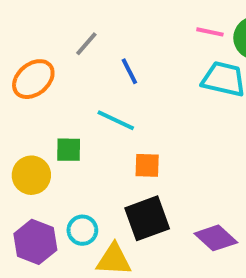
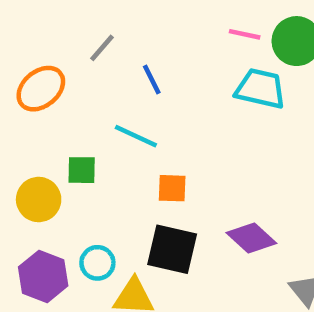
black square: (147, 218) -> (172, 249), turned 33
purple diamond: (216, 238) -> (251, 238), moved

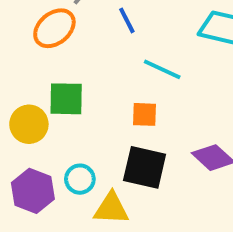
orange ellipse: (41, 89) -> (54, 28), moved
cyan line: (136, 136) -> (162, 69), moved
green square: (82, 170) -> (66, 99), size x1.4

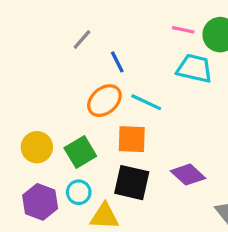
orange ellipse: (54, 28) -> (104, 101), moved
green square: (66, 99) -> (80, 152), moved, turned -32
orange square: (145, 114) -> (132, 139), size x1.4

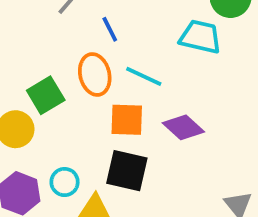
orange ellipse: (104, 101) -> (95, 75), turned -64
green square: (80, 152) -> (46, 95), moved
purple diamond: (188, 175) -> (183, 127), moved

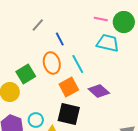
cyan line: (144, 76) -> (78, 64), turned 36
orange square: (127, 120) -> (69, 87), turned -30

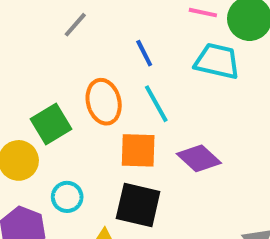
blue line: (60, 39) -> (144, 53), moved
orange square: (69, 87) -> (138, 150), turned 30
cyan circle: (36, 120) -> (67, 197), moved

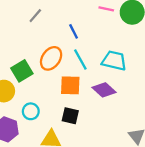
cyan trapezoid: (217, 61) -> (114, 61), moved
orange ellipse: (104, 102) -> (51, 58), turned 50
black square: (138, 205) -> (70, 116), size x0.7

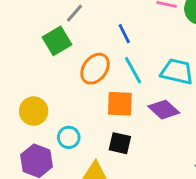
green square: (22, 71) -> (57, 41), moved

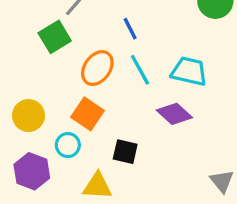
orange square: (120, 104) -> (88, 114), moved, turned 32

